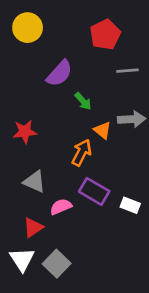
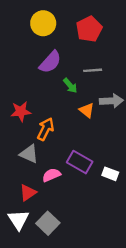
yellow circle: (28, 28) -> (43, 23), moved
gray line: (127, 71) -> (93, 70), moved
orange arrow: (82, 153) -> (46, 129), moved

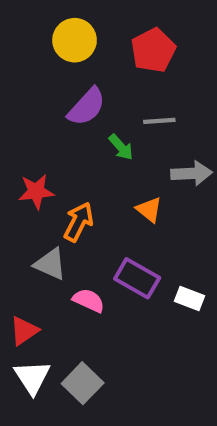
orange triangle: (87, 110) -> (149, 210), moved
pink semicircle: (51, 175) -> (89, 300), turned 48
red triangle: (28, 193) -> (24, 331), moved

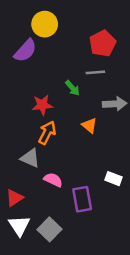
red pentagon: (153, 50) -> (103, 43), moved
purple semicircle: (87, 107) -> (25, 51), moved
red star: (36, 191) -> (42, 105), moved
purple rectangle: (137, 278) -> (82, 199), moved, turned 50

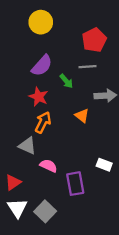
purple semicircle: (25, 51) -> (42, 66), moved
red star: (42, 105) -> (39, 97), turned 30

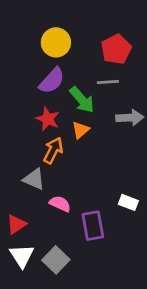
yellow circle: (41, 22) -> (56, 42), moved
green arrow: (66, 81) -> (82, 100), size x1.5
orange triangle: (82, 116) -> (81, 130), moved, turned 40

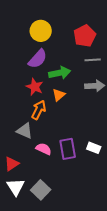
gray line: (108, 82) -> (93, 60), moved
green arrow: (82, 100) -> (60, 73), turned -60
purple rectangle: (93, 226) -> (68, 149), moved

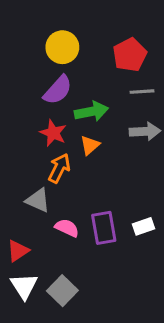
white rectangle: (94, 148) -> (143, 226), turned -40

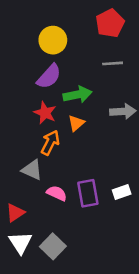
red pentagon: (130, 55) -> (110, 23), moved
gray line: (142, 92) -> (113, 63), moved

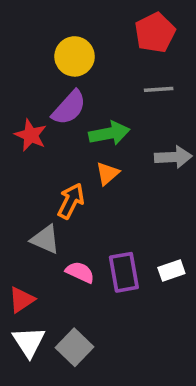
red star: (45, 113) -> (31, 135), moved

